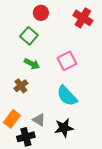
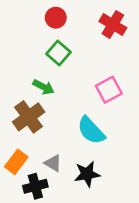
green square: (29, 36) -> (58, 53), moved
pink square: (67, 61) -> (109, 90), moved
brown cross: (21, 86) -> (29, 117), size x1.6

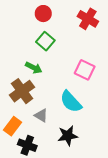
pink square: (109, 90) -> (85, 70), turned -36
gray triangle: (53, 163) -> (41, 115), moved
black cross: (35, 186) -> (27, 145), turned 36

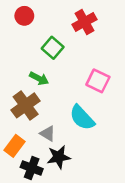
red circle: (43, 14) -> (24, 16), moved
red cross: (88, 19) -> (84, 22), moved, turned 30
black star: (68, 136) -> (59, 157), moved

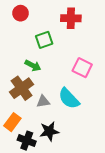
red cross: (84, 22) -> (71, 18), turned 30
green square: (53, 48) -> (44, 40), turned 30
gray triangle: (48, 134) -> (43, 102), moved, turned -40

